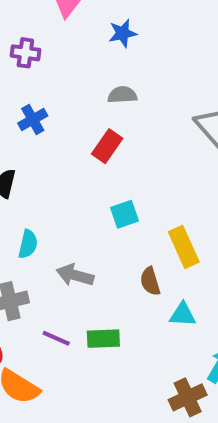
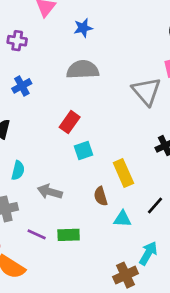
gray semicircle: (122, 95) -> (83, 70), size x1.6
red rectangle: (107, 146) -> (70, 122), moved

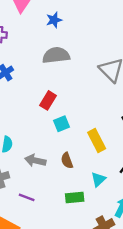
brown semicircle: (101, 196) -> (67, 161), moved
cyan triangle: (122, 219) -> (98, 179), turned -42
green rectangle: (69, 235) -> (75, 197), moved

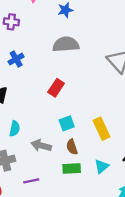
cyan square: (61, 124) -> (67, 123), moved
purple line: (27, 197) -> (31, 181), turned -35
green rectangle: (75, 197) -> (72, 169), moved

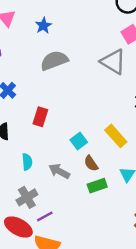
red rectangle: (56, 88) -> (40, 117), moved
gray arrow: (41, 145) -> (59, 171), turned 30
purple line: (31, 181) -> (45, 216), moved

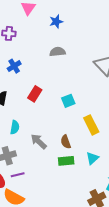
gray semicircle: (54, 61) -> (58, 52), size x0.7
cyan square: (79, 141) -> (68, 101), moved

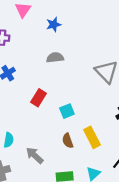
red rectangle: (35, 94) -> (39, 98), moved
brown semicircle: (66, 142) -> (68, 141), moved

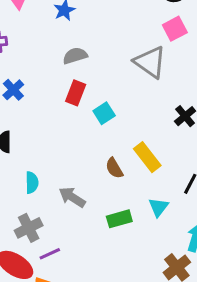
red rectangle: (39, 98) -> (76, 93), moved
cyan square: (67, 111) -> (104, 113), moved

